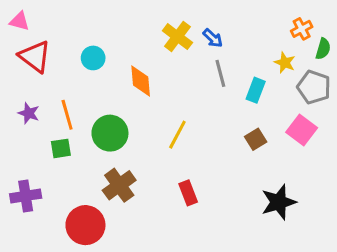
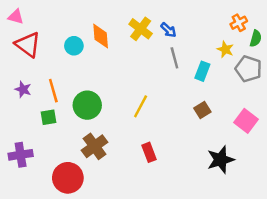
orange diamond: (141, 81) -> (101, 36), moved
pink square: (302, 130) -> (246, 121), moved

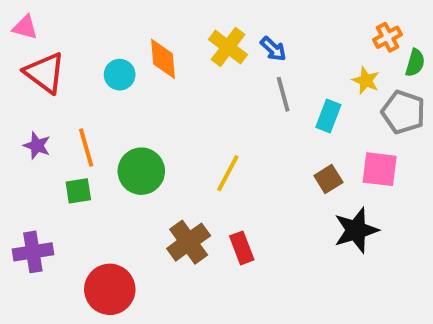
pink square: (246, 121) -> (380, 169), moved, turned -30
brown cross: (95, 146) -> (189, 242), moved
black star: (221, 160) -> (356, 230), moved

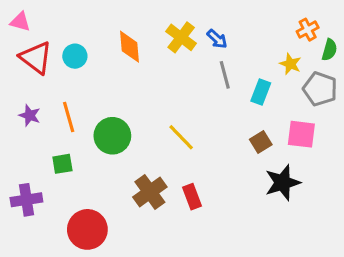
cyan circle: (120, 75) -> (75, 56), moved
yellow line: (228, 173) -> (181, 137), turned -72
green square: (78, 191) -> (62, 164), moved

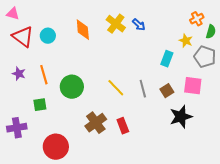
gray line: (225, 75) -> (143, 89), moved

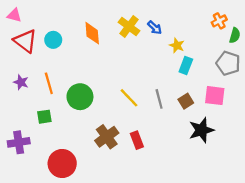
yellow star: (186, 41) -> (177, 45), moved

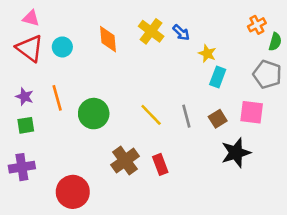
pink triangle: (14, 15) -> (31, 18), moved
green square: (44, 117) -> (26, 125), moved

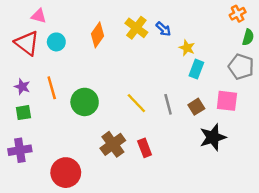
pink triangle: (31, 18) -> (39, 16), moved
orange cross: (257, 25) -> (238, 14), moved
orange diamond: (108, 39) -> (98, 35), turned 40

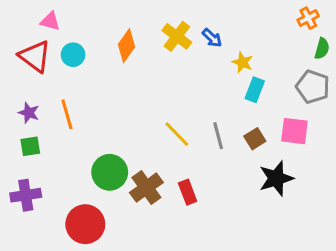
green circle: (85, 102) -> (110, 172), moved

